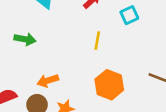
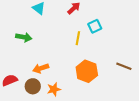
cyan square: (129, 15) -> (95, 26), moved

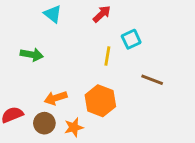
brown line: (124, 66) -> (152, 80), moved
orange hexagon: (87, 71) -> (100, 101), moved

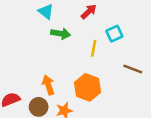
green arrow: (32, 55) -> (61, 34), moved
orange arrow: (56, 98) -> (48, 85), turned 90

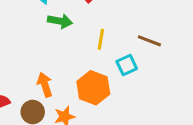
cyan square: (114, 34) -> (127, 65), moved
brown line: (133, 69) -> (149, 41), moved

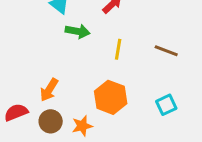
cyan square: (127, 65) -> (166, 105), moved
orange arrow: (45, 85) -> (49, 90), moved, turned -130

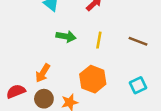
green arrow: (78, 31) -> (66, 36), moved

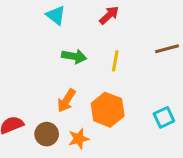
brown line: (138, 41) -> (167, 49), moved, turned -36
orange arrow: (43, 73) -> (66, 101), moved

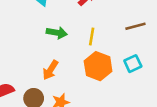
orange hexagon: (108, 110) -> (98, 66), moved
cyan square: (164, 117) -> (133, 64), moved

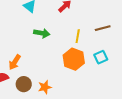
yellow line: (92, 37) -> (78, 36), moved
orange arrow: (50, 70) -> (15, 62), moved

